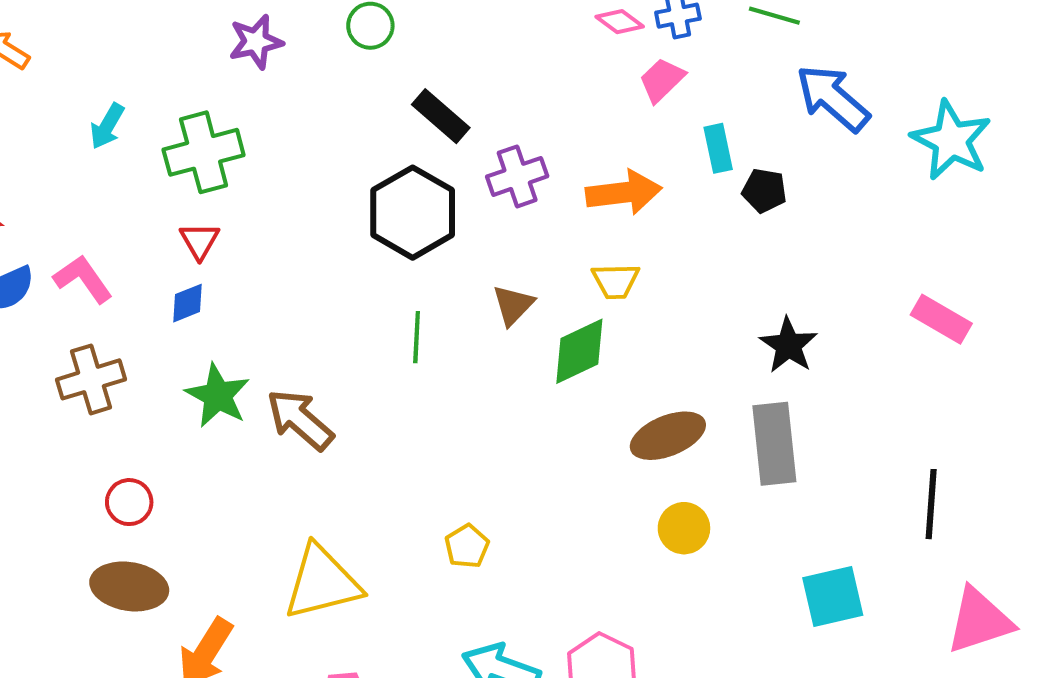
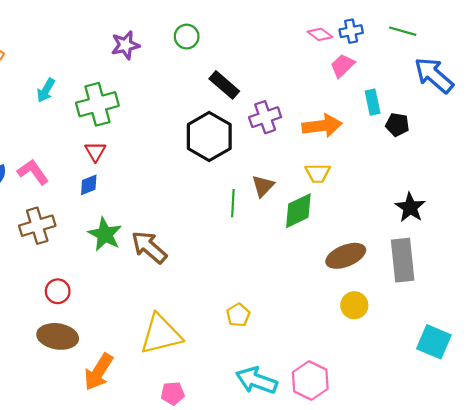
green line: (417, 337) -> (233, 203), moved
cyan square: (833, 597) -> (434, 342), turned 36

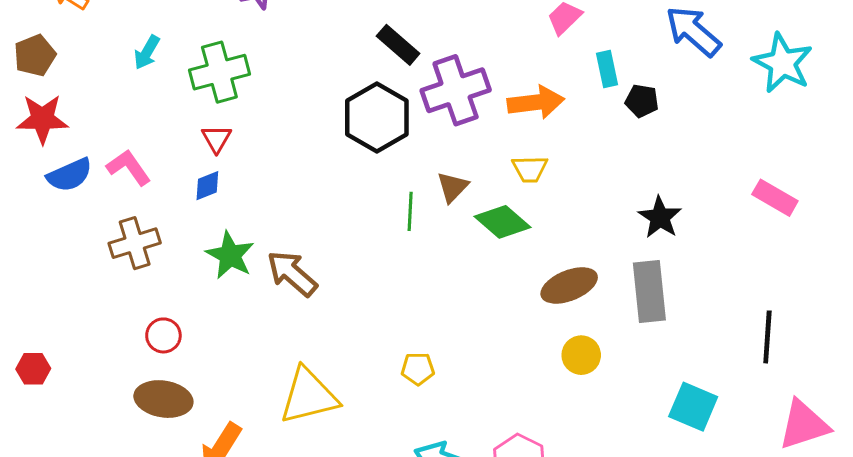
purple cross: (265, 117) -> (456, 90), size x1.5
green diamond: (298, 211) -> (503, 222), turned 66
yellow pentagon: (238, 315) -> (418, 369), turned 30

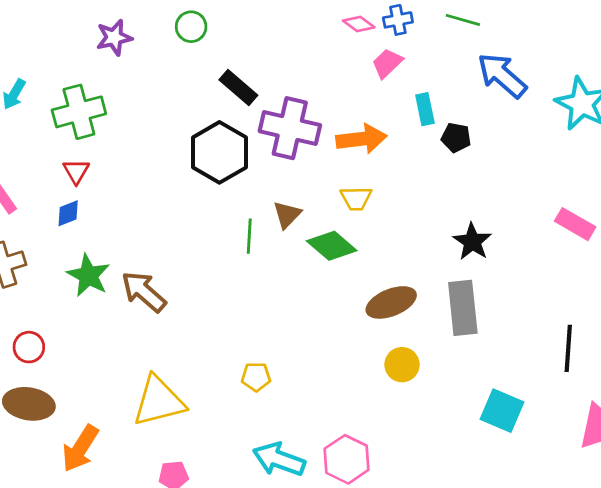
purple cross: (456, 90) -> (290, 128), turned 32

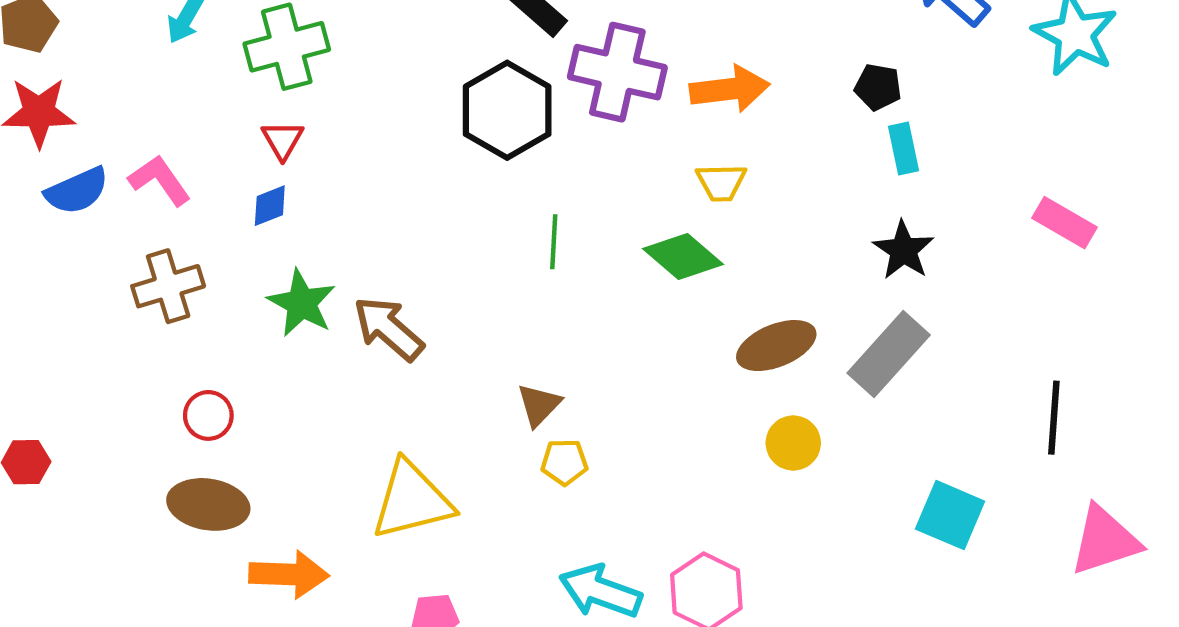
cyan rectangle: (425, 109) -> (903, 148), moved
brown triangle: (287, 215) -> (539, 405), moved
gray rectangle: (463, 308) -> (889, 354), turned 48
orange arrow: (80, 448) -> (289, 574), turned -120

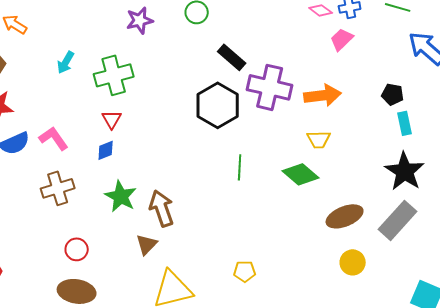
black star: (903, 250) -> (405, 171), size x1.4
brown arrow: (388, 329) -> (162, 208), turned 30
brown triangle: (539, 405) -> (147, 244), moved

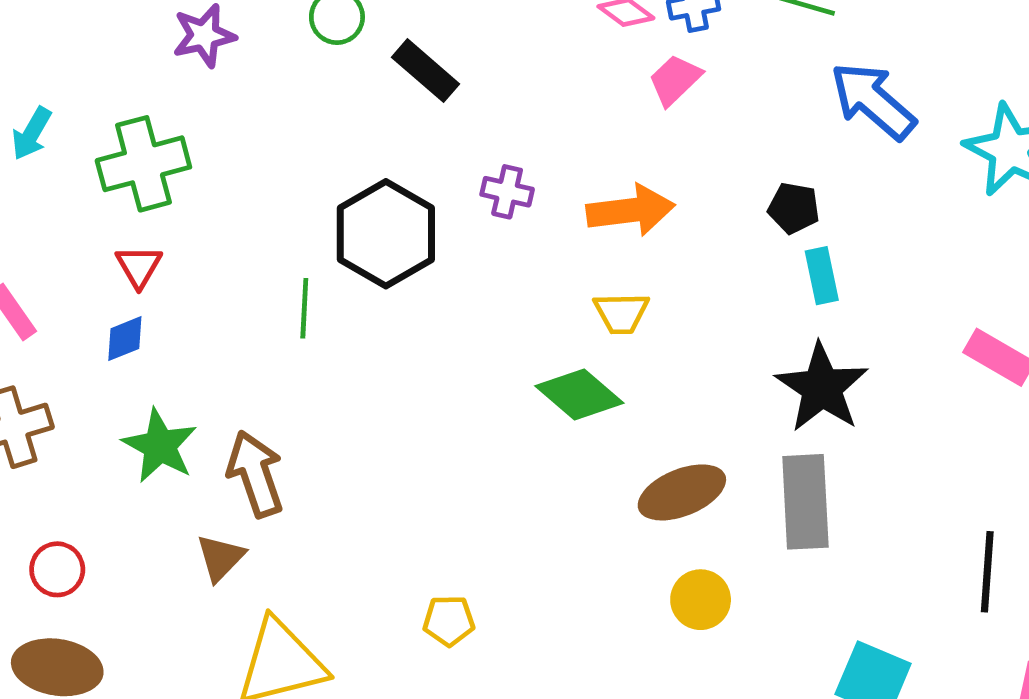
black rectangle: (232, 57) -> (426, 71), moved
purple cross: (270, 87) -> (507, 192), size x0.5
green line: (240, 167) -> (304, 308), moved
gray rectangle: (398, 220) -> (805, 502), turned -45

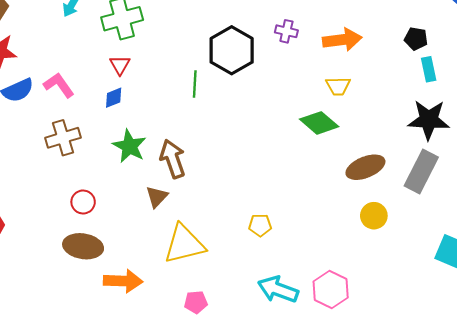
black star: (822, 388) -> (429, 120), turned -30
gray rectangle: (805, 502) -> (421, 171), turned 30

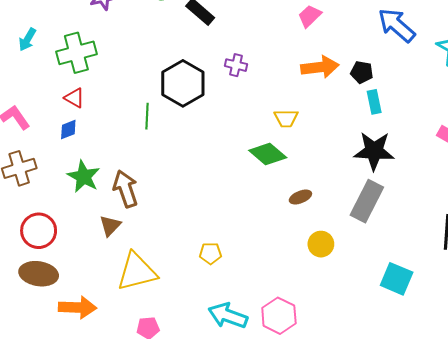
orange arrow: (342, 40) -> (320, 67), moved
red triangle: (120, 65) -> (74, 98), turned -30
brown ellipse: (365, 167) -> (300, 197), moved, size x0.6
red circle: (83, 202) -> (39, 231), size x1.5

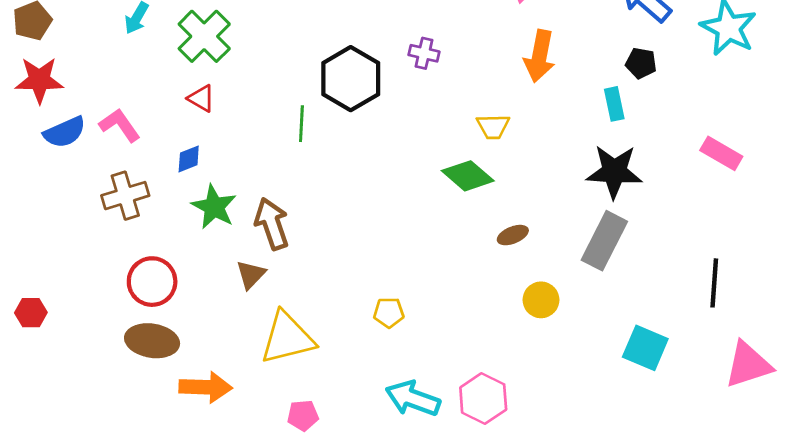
green cross: (76, 53) -> (204, 36), turned -30
orange arrow: (320, 67) -> (540, 56), turned 108
black pentagon: (362, 72) -> (641, 63), moved
blue diamond: (68, 129) -> (189, 159), moved

